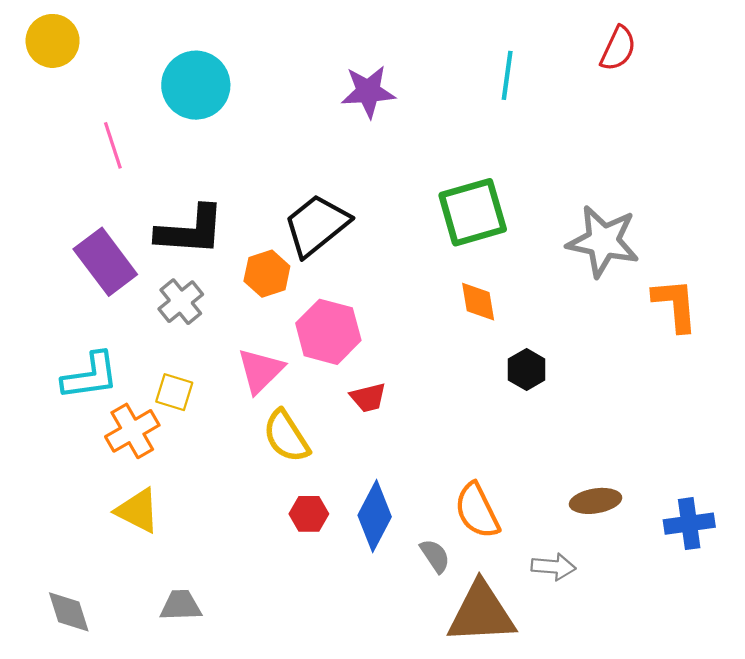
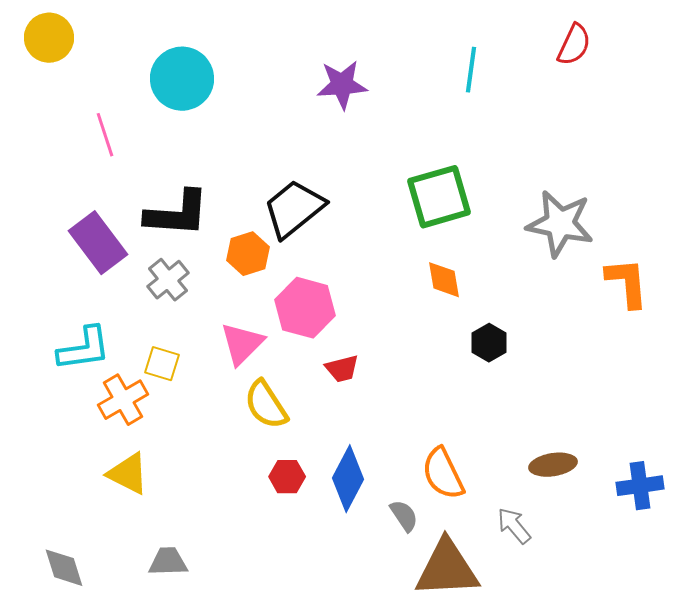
gray arrow: (553, 567) -> (514, 526), turned -135

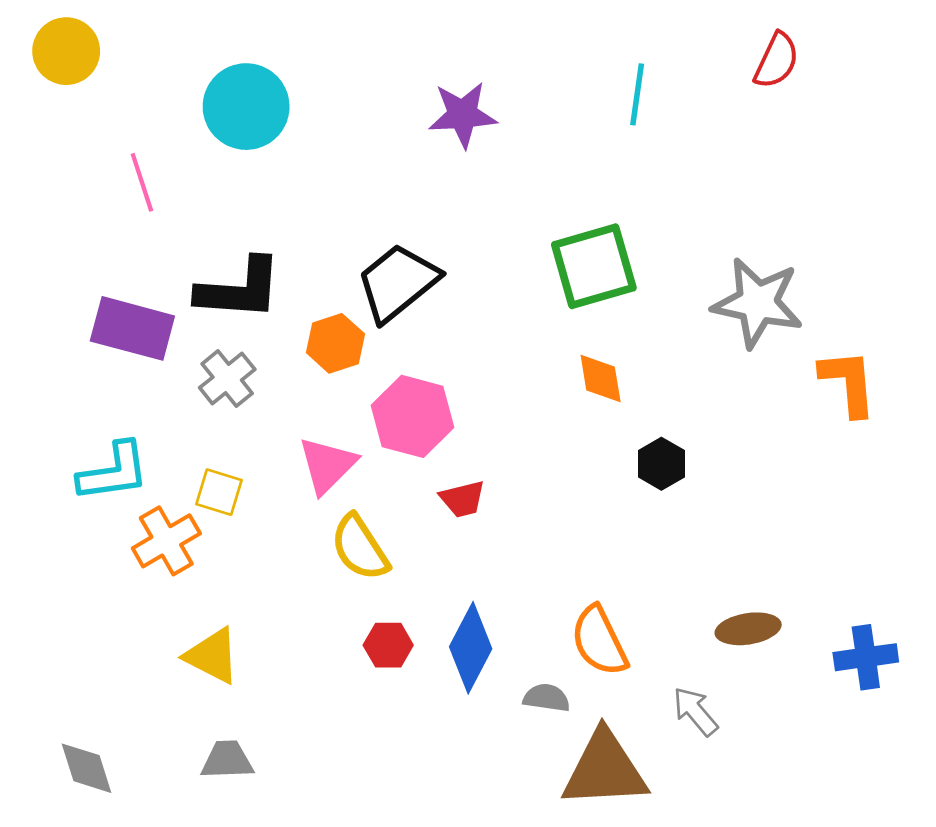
purple rectangle: (98, 243) -> (132, 328), turned -38
yellow triangle: (128, 474) -> (212, 656), moved
gray semicircle: (404, 516) -> (546, 698), turned -48

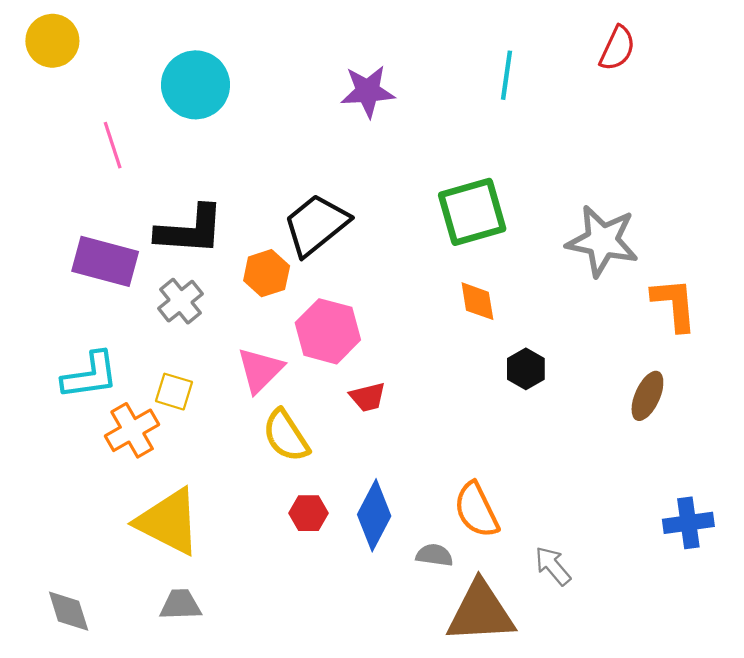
brown ellipse: (748, 629) -> (647, 396), moved, turned -57
yellow triangle: (212, 656) -> (169, 522), size x1.5

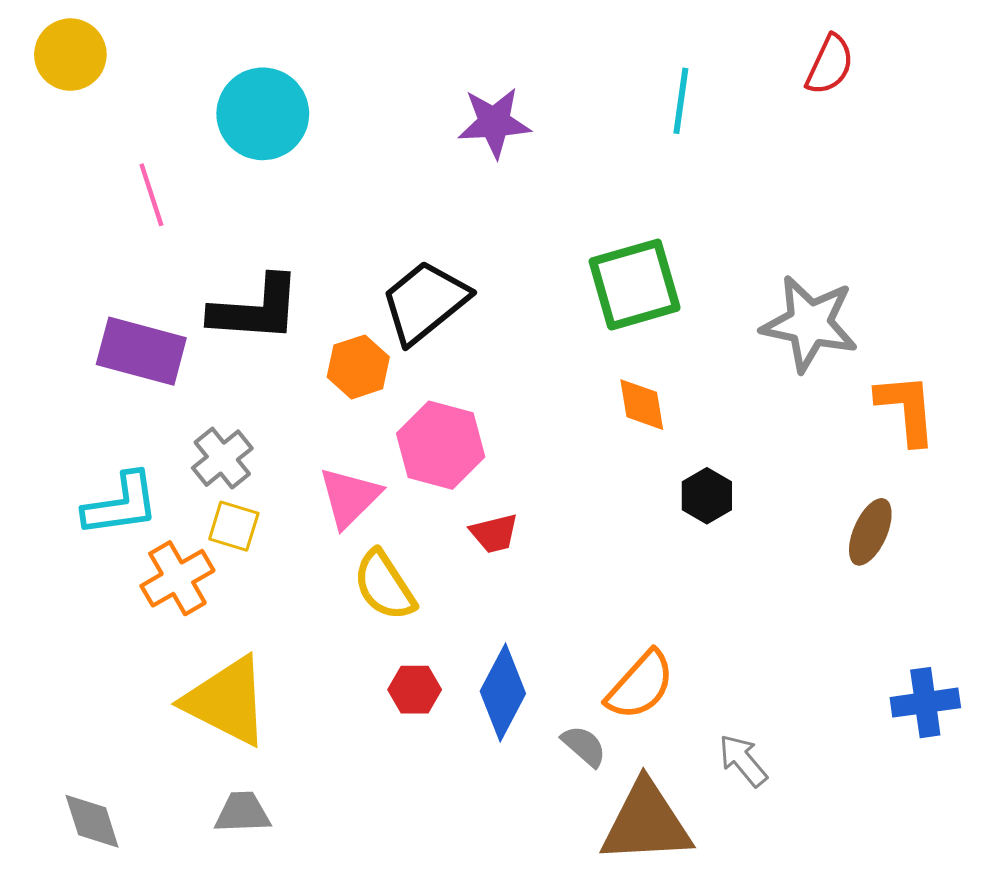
gray cross: (180, 301) -> (222, 458), moved
orange semicircle: (476, 510) -> (640, 685), turned -112
gray semicircle: (434, 555) -> (584, 746), turned 33

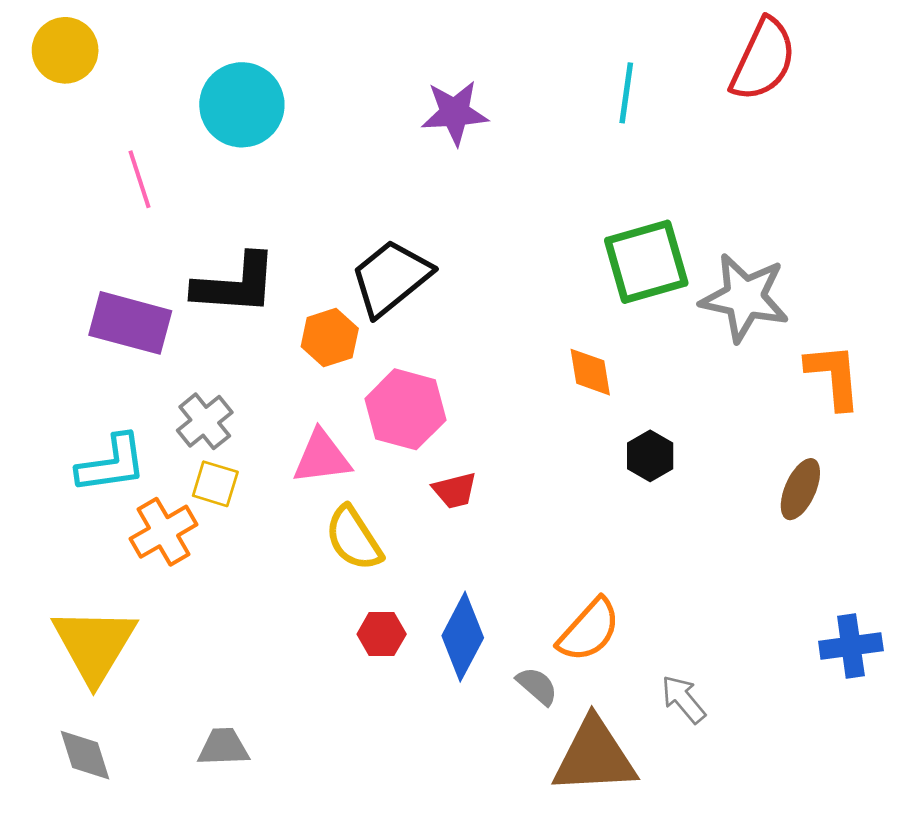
red semicircle: (830, 65) -> (763, 60), size x1.5
green square: (635, 285) -> (646, 262), moved
pink triangle: (350, 497) -> (322, 457), turned 38
yellow triangle: (227, 701) -> (94, 645), moved, turned 34

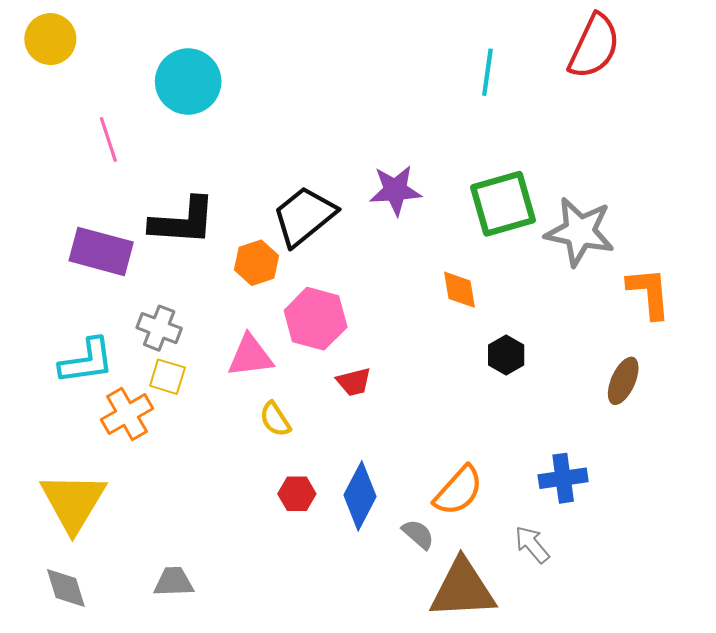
purple star: (455, 113) -> (395, 190), moved
gray cross: (205, 421) -> (159, 328), turned -30
yellow semicircle: (354, 538) -> (275, 419), size x0.7
blue cross: (851, 646) -> (563, 478), moved

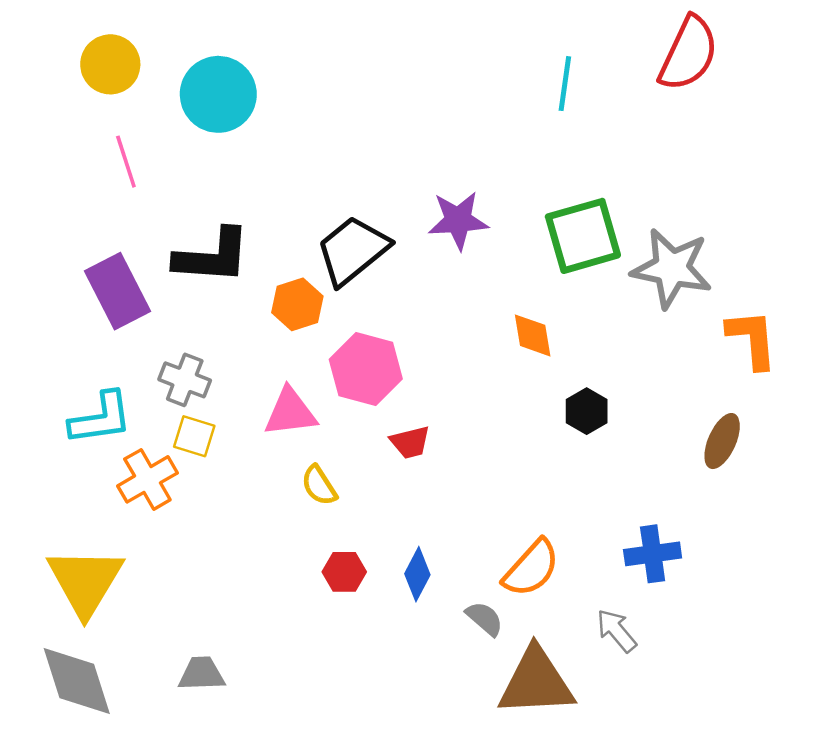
yellow circle: (50, 39) -> (110, 64), moved
purple rectangle: (101, 251) -> (117, 291), turned 48
blue diamond: (360, 496) -> (417, 574), size x0.7
gray diamond: (66, 588) -> (77, 681), size x1.5

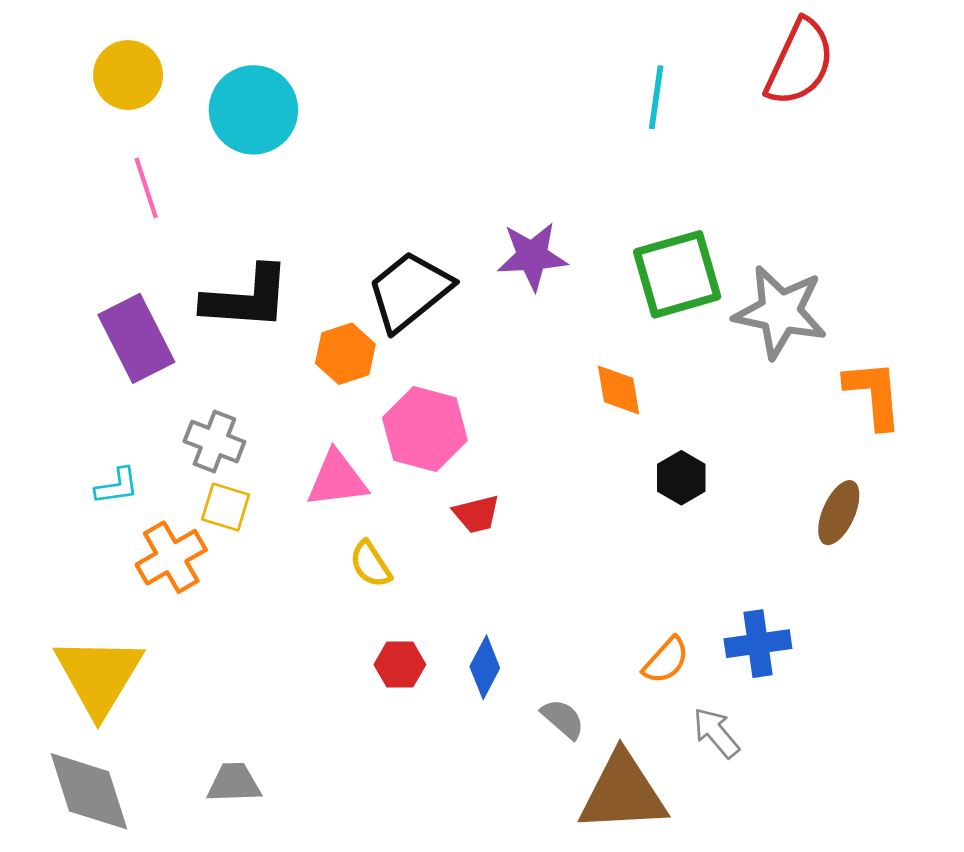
cyan L-shape: (101, 418) -> (117, 486), size x0.6
orange semicircle: (531, 568) -> (666, 660), moved, size x0.7

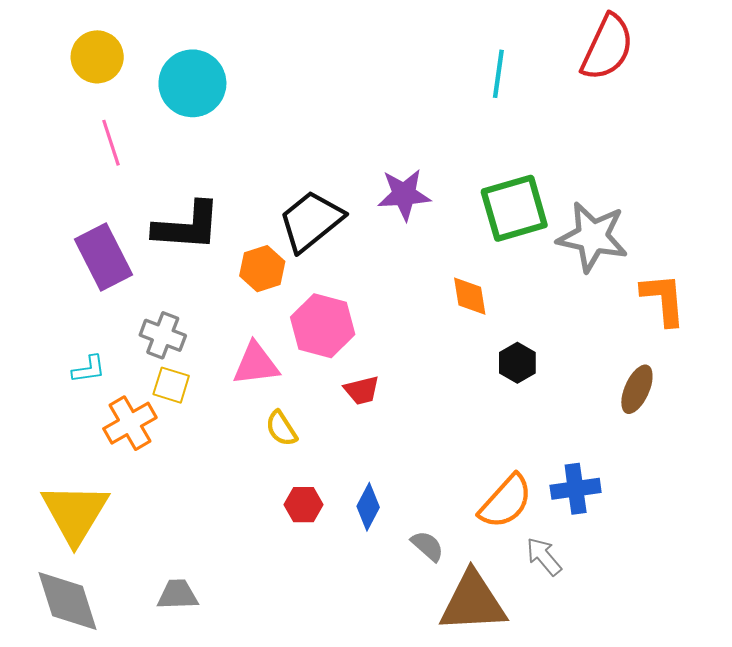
orange semicircle: (666, 660) -> (506, 501), size x1.5

